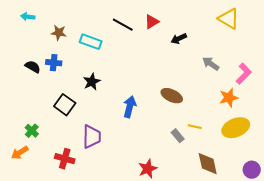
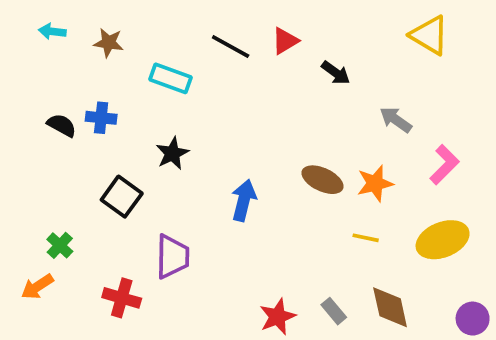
brown star: (59, 33) -> (109, 43), moved
black arrow: (179, 39) -> (336, 73), turned -119
pink L-shape: (244, 74) -> (444, 165), moved
orange star: (229, 98) -> (375, 183), moved
gray rectangle: (178, 136) -> (334, 311), moved

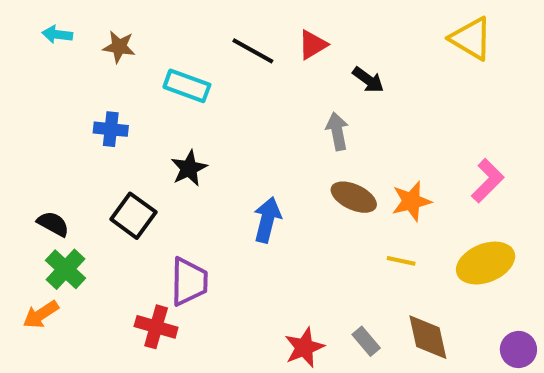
gray arrow: (396, 120) -> (337, 131), moved, turned 44
black semicircle: (62, 125) -> (53, 224), moved
green cross: (60, 245) -> (65, 269), size x1.4
red cross: (122, 298) -> (156, 327), moved

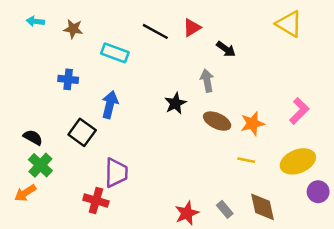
black star: (189, 168) -> (175, 103), moved
blue arrow: (267, 220) -> (110, 105), moved
purple circle: (518, 349) -> (318, 192), moved

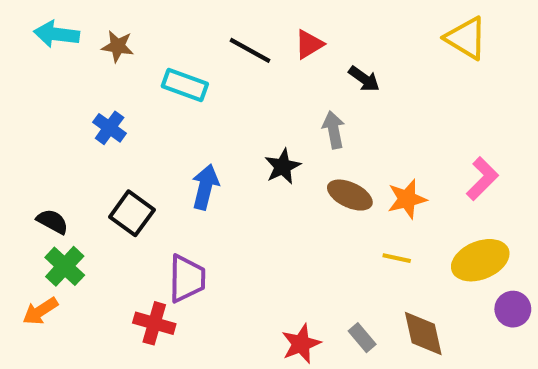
cyan arrow: (35, 21) -> (57, 34), size x1.5
blue cross: (68, 79) -> (110, 128), turned 30
blue arrow: (110, 105) -> (205, 187), moved

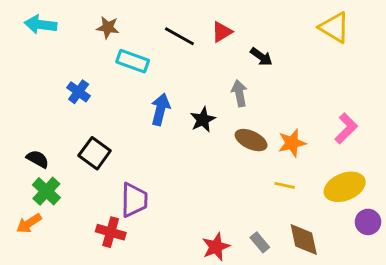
brown star: (118, 46) -> (108, 27), moved
blue arrow: (205, 187) -> (160, 109), moved

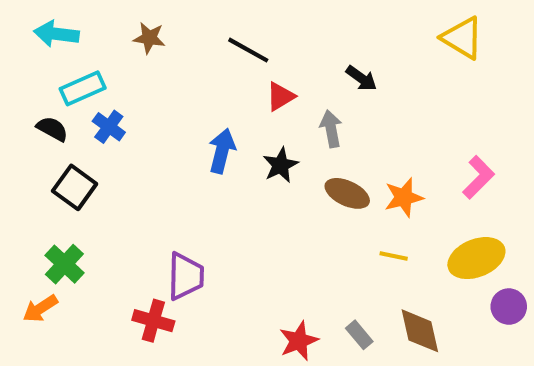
red triangle: (222, 32) -> (281, 96), moved
cyan rectangle: (133, 61) -> (83, 88), moved, turned -44
black square: (95, 153) -> (75, 187), moved
black semicircle: (38, 159) -> (52, 129), moved

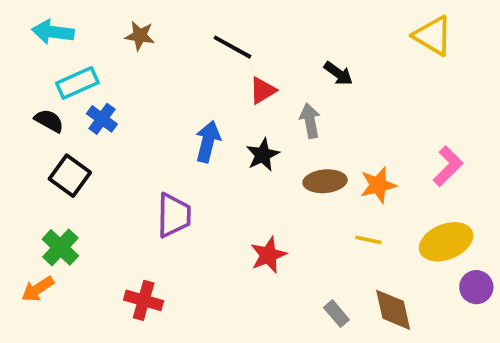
brown ellipse: (347, 193) -> (325, 181), turned -30
purple trapezoid: (186, 276) -> (174, 215), moved
red star: (299, 341) -> (268, 255), moved

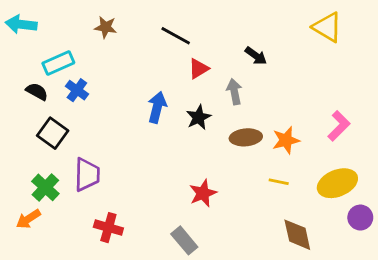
cyan arrow: (53, 32) -> (21, 24), moved
purple trapezoid: (174, 215) -> (87, 175), moved
gray rectangle: (336, 314) -> (184, 240), moved, size x1.4

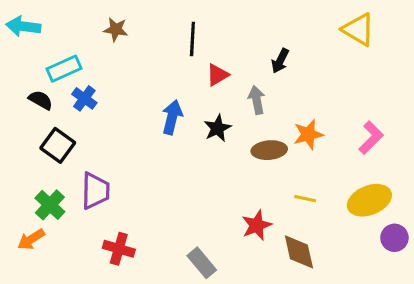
black line: (176, 36) -> (192, 39), turned 64
black arrow: (256, 56) -> (280, 61), turned 80
orange star: (286, 140) -> (308, 134), moved
red star: (203, 193) -> (257, 225), moved
brown diamond: (297, 235) -> (299, 252), moved

